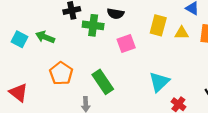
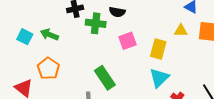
yellow rectangle: (158, 25) -> (158, 49), moved
orange pentagon: (61, 73) -> (48, 68), moved

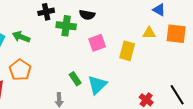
green rectangle: (105, 78) -> (75, 79), size x0.6
cyan triangle: (159, 78) -> (97, 85), moved

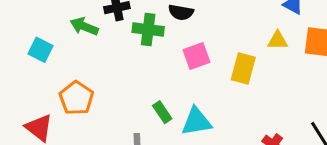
green arrow: (21, 37) -> (84, 26), moved
cyan triangle: (97, 85) -> (196, 121), turned 35

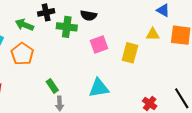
orange pentagon: (76, 98) -> (22, 54), moved
green rectangle: (162, 112) -> (52, 86), moved

